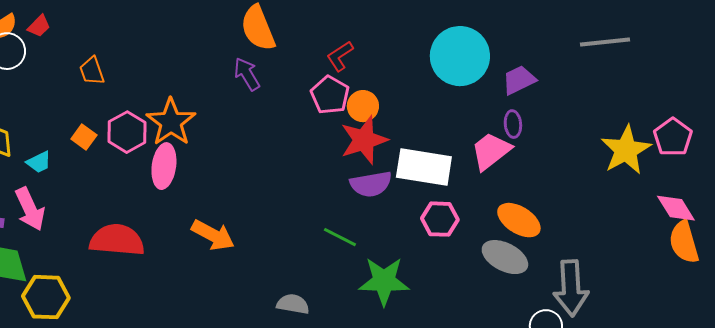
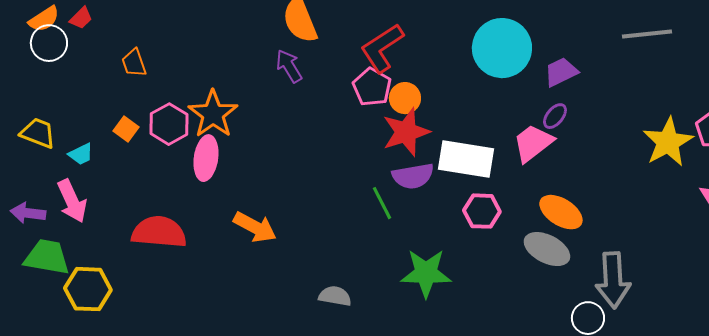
red L-shape: (340, 56) -> (382, 48), size x1.6
purple ellipse: (513, 124) -> (555, 116), turned 44
green line: (340, 237) -> (382, 203), moved, turned 36

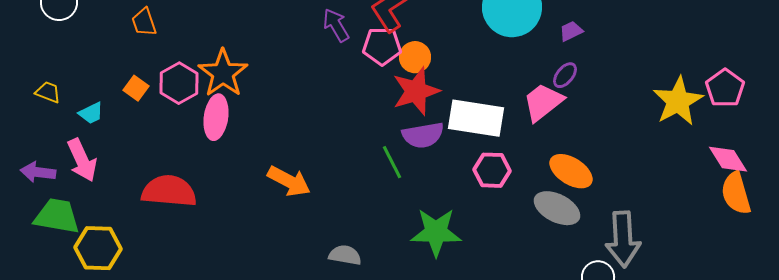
purple arrow: (289, 66) -> (336, 25), moved
purple trapezoid: (561, 72) -> (571, 31), size x0.7
pink pentagon: (372, 87) -> (382, 46), turned -30
yellow trapezoid: (38, 133) -> (48, 92), size x0.7
orange arrow: (255, 227) -> (289, 181), moved

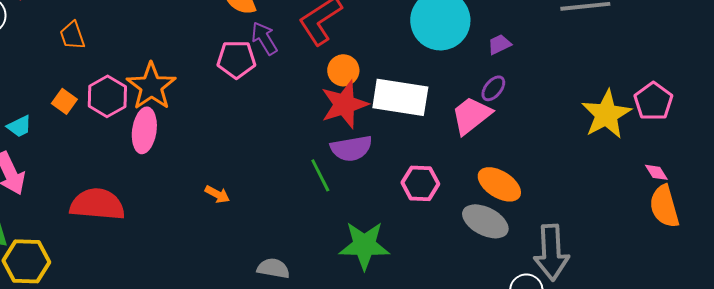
pink pentagon: (382, 46) -> (236, 59), moved
white rectangle: (476, 118) -> (400, 97), moved
pink diamond: (728, 159) -> (656, 172), size x0.6
orange arrow: (289, 181) -> (217, 194), size x0.6

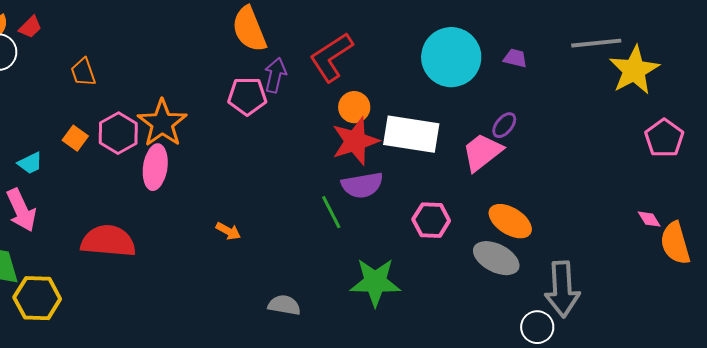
purple arrow: (264, 38) -> (275, 75), turned 44
purple trapezoid: (499, 44) -> (515, 58), moved, turned 40
yellow star: (606, 114) -> (634, 70), moved
pink diamond: (656, 172) -> (649, 219), moved

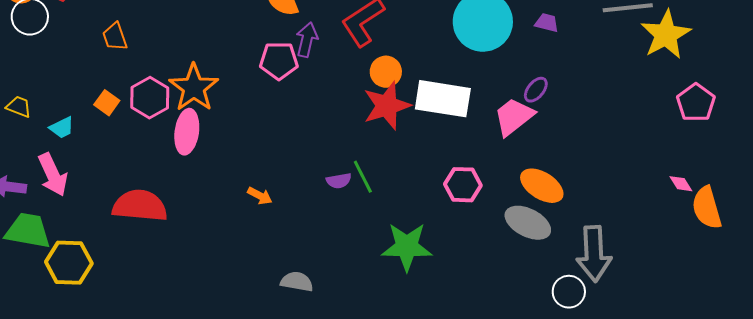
purple semicircle: (362, 185) -> (339, 181), moved, size x0.6
gray semicircle: (284, 305) -> (297, 282), moved

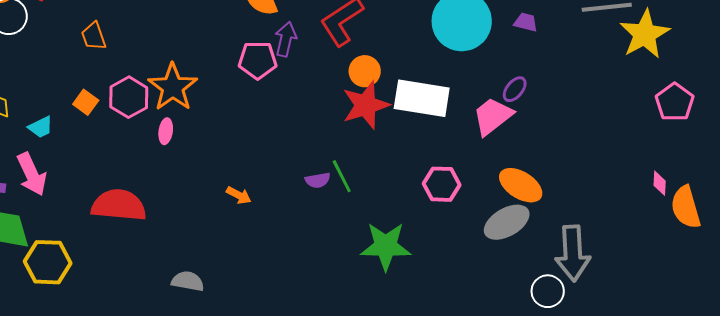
pink ellipse: (187, 132) -> (166, 131), size x0.6
pink diamond: (681, 184) -> (660, 183), turned 35
gray ellipse: (528, 223) -> (507, 222), turned -57
gray semicircle: (297, 282) -> (188, 281), moved

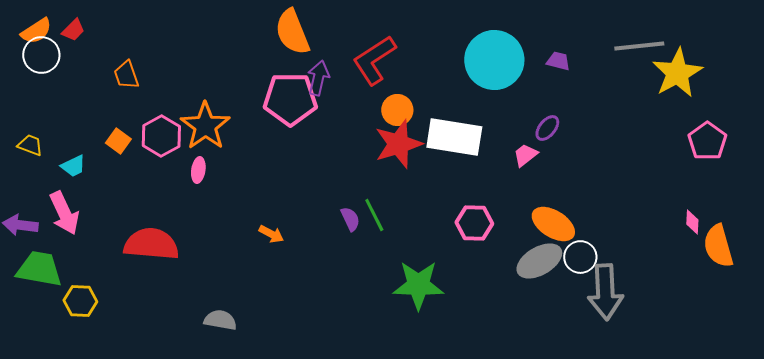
pink pentagon: (258, 60) -> (290, 99), size x1.4
pink trapezoid: (493, 116) -> (525, 155), size x0.6
purple semicircle: (318, 180) -> (350, 219), turned -105
yellow hexagon: (48, 262) -> (80, 301), size x0.7
white circle: (548, 291) -> (580, 257), moved

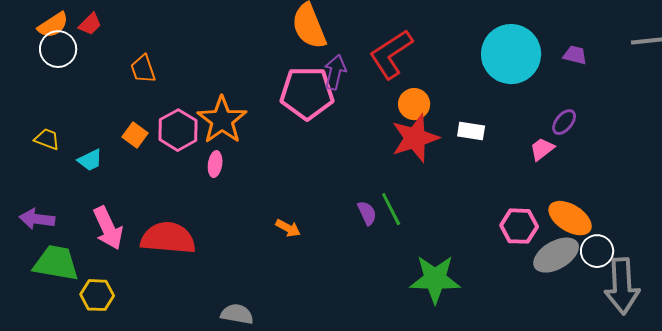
white rectangle: (454, 137) -> (471, 131), size x0.5
pink arrow: (64, 213) -> (108, 228), moved
pink hexagon: (474, 223) -> (519, 226), moved

